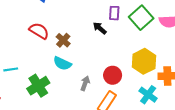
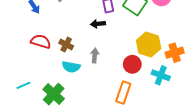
black arrow: (100, 28) -> (98, 24), turned -32
red circle: (113, 75) -> (132, 64), moved
gray arrow: (85, 83) -> (95, 55), moved

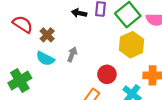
black arrow: (98, 24) -> (79, 13), moved
yellow hexagon: (149, 45) -> (132, 45), moved

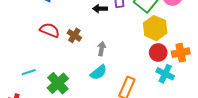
cyan semicircle: (45, 59) -> (98, 72), moved, turned -54
red circle: (107, 74) -> (158, 53), moved

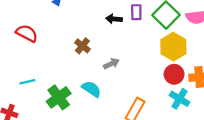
red semicircle: (50, 30) -> (27, 33), moved
gray arrow: (102, 49) -> (111, 64), turned 48
cyan semicircle: (98, 72) -> (91, 89), moved, turned -114

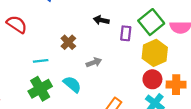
purple rectangle: (136, 12) -> (126, 33), moved
cyan line: (27, 82) -> (41, 61), moved

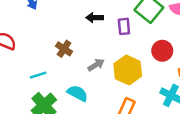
yellow hexagon: (155, 53) -> (128, 70), moved
red circle: (152, 79) -> (162, 51), moved

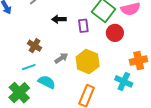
red circle: (162, 51) -> (115, 33), moved
cyan line: (38, 75) -> (29, 67), moved

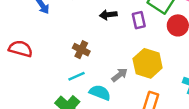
gray arrow: (61, 58) -> (120, 75), moved

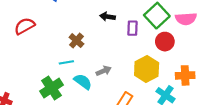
red semicircle: (21, 49) -> (25, 26), turned -60
yellow hexagon: (148, 63) -> (147, 69), moved

